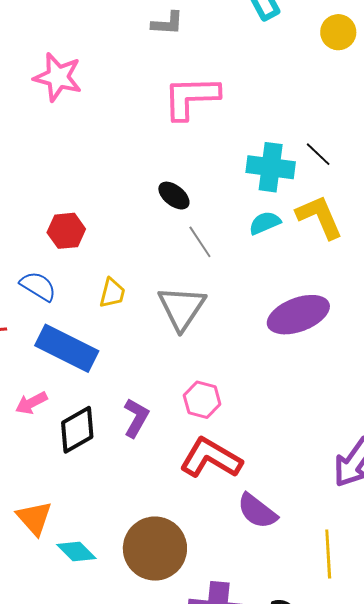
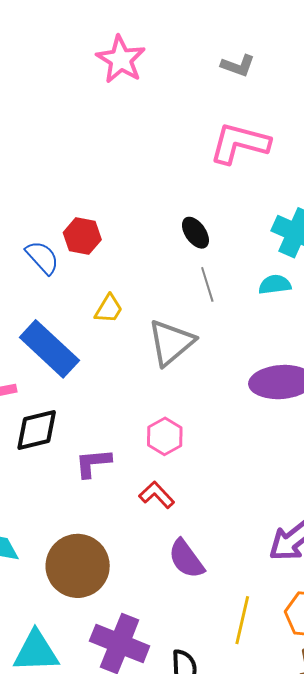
pink star: (58, 77) -> (121, 59), moved
blue semicircle: (38, 286) -> (42, 257), moved
purple L-shape: (136, 418) -> (93, 463), moved, turned -141
red L-shape: (211, 458) -> (157, 495), size x0.6

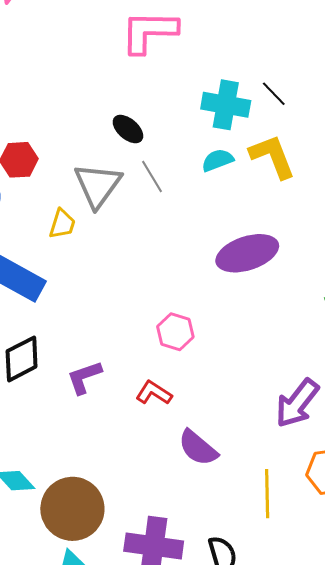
gray triangle: (171, 343) -> (98, 185), moved
pink hexagon: (165, 436) -> (175, 332), moved
brown circle: (78, 566) -> (72, 509), moved

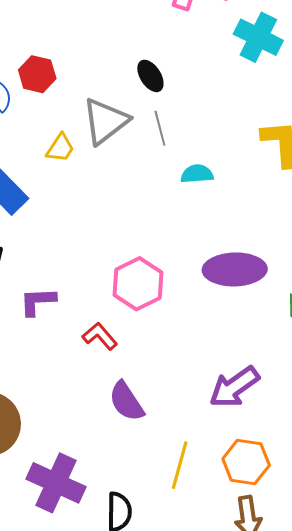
cyan cross: (226, 105) -> (258, 37), moved
cyan semicircle: (218, 160) -> (197, 174), moved
purple ellipse: (247, 253) -> (235, 269), moved
pink hexagon: (175, 332) -> (138, 284), size x1.4

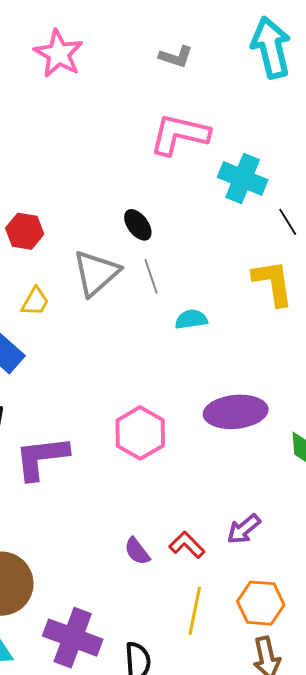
yellow trapezoid: (60, 148) -> (35, 302), moved
purple L-shape: (38, 301) -> (41, 458), size x1.5
red L-shape: (100, 336) -> (187, 545), moved
purple arrow: (234, 387) -> (244, 529), size x0.7
purple semicircle: (126, 401) -> (137, 551), size x0.7

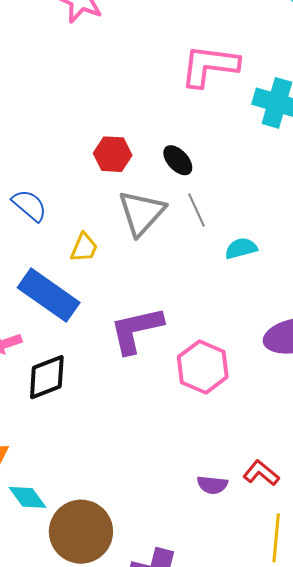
red hexagon: (25, 231) -> (113, 154), moved
purple L-shape: (41, 458) -> (136, 330), moved
purple semicircle: (137, 551) -> (212, 485), turned -40

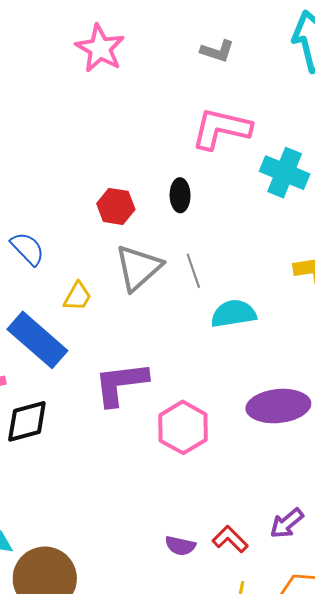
black ellipse: (178, 160) -> (180, 195), moved, turned 36
cyan semicircle: (241, 248) -> (234, 314), size x1.4

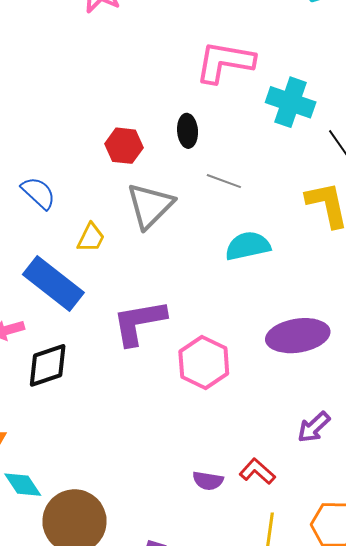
gray line: (193, 271) -> (224, 181), moved, turned -48
purple arrow: (287, 523) -> (314, 427), moved

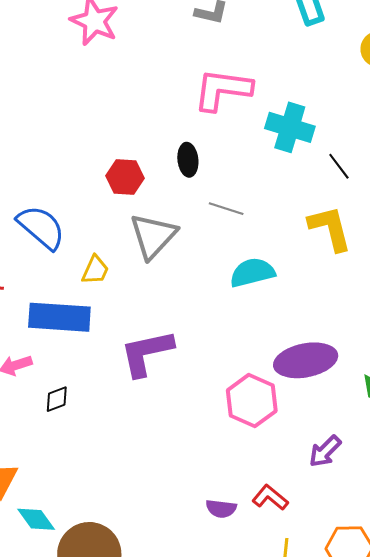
blue semicircle: (38, 193) -> (41, 227), size x1.4
blue rectangle: (53, 283) -> (59, 317), turned -32
pink hexagon: (204, 363) -> (252, 401), moved
black diamond: (48, 365) -> (57, 399), size x0.6

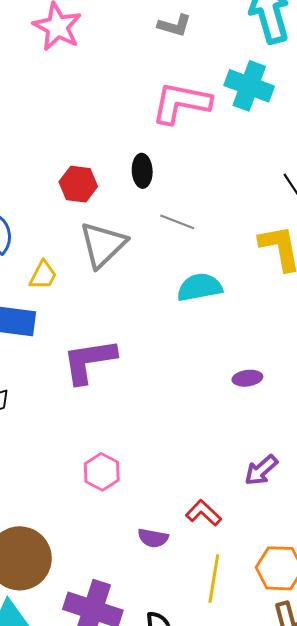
cyan cross: (290, 127) -> (249, 86), moved
purple ellipse: (306, 360) -> (247, 378), size x0.5
pink hexagon: (252, 401) -> (102, 472), moved, size x0.7
purple semicircle: (221, 509) -> (153, 538), moved

